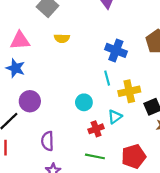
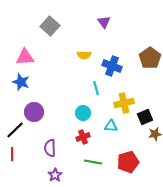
yellow semicircle: (62, 38) -> (84, 55), moved
cyan line: (107, 78) -> (96, 88), moved
cyan triangle: (115, 117) -> (111, 126), turned 40
red cross: (96, 129) -> (83, 137), moved

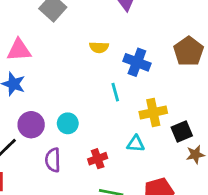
cyan circle: (83, 113) -> (68, 123), moved
purple semicircle: (50, 148) -> (53, 160), moved

